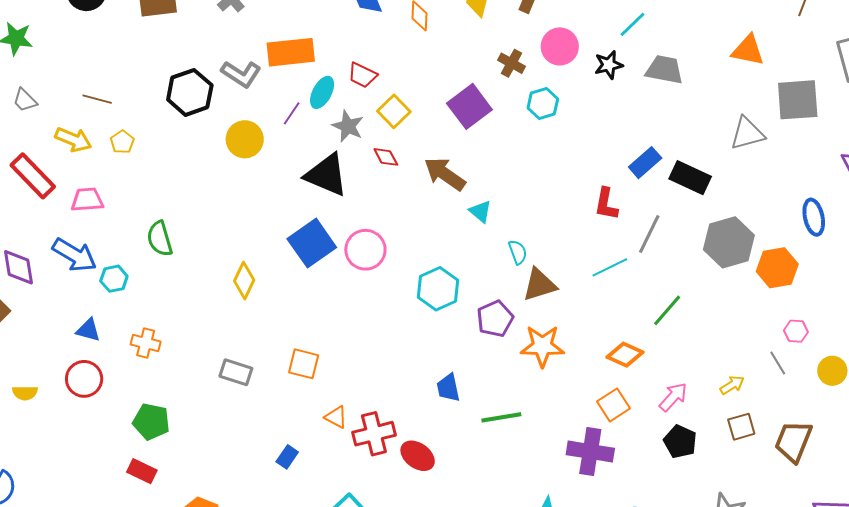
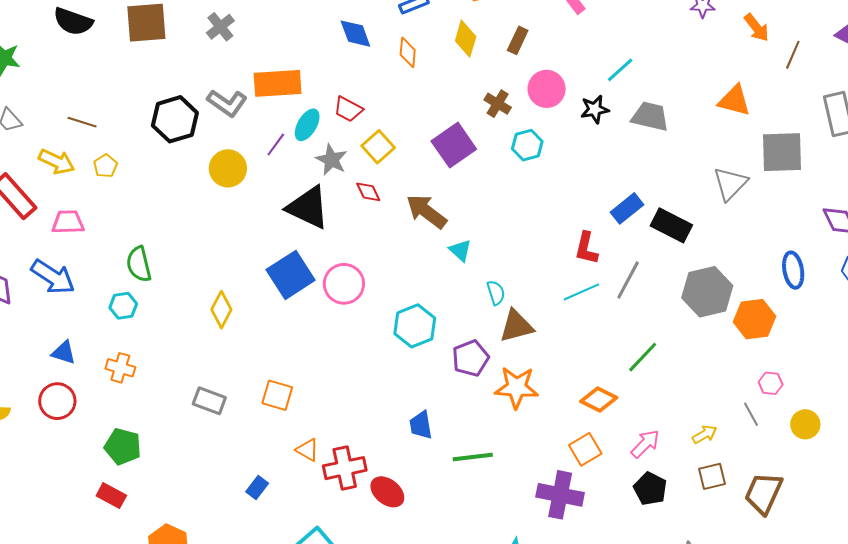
gray triangle: (747, 133) -> (730, 184), turned -33
cyan line: (610, 267) -> (581, 292), moved
cyan hexagon: (114, 279) -> (123, 306), moved

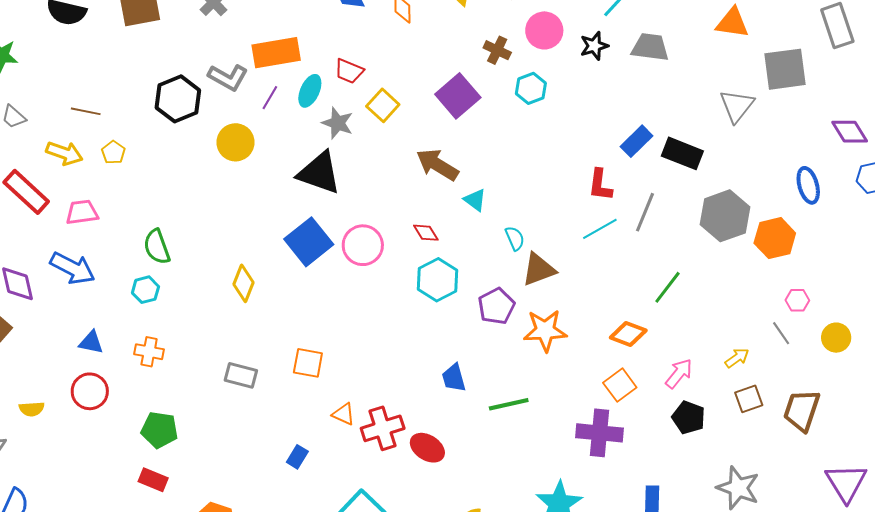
purple line: (276, 145) -> (270, 98), moved
red diamond: (368, 192) -> (426, 233), moved

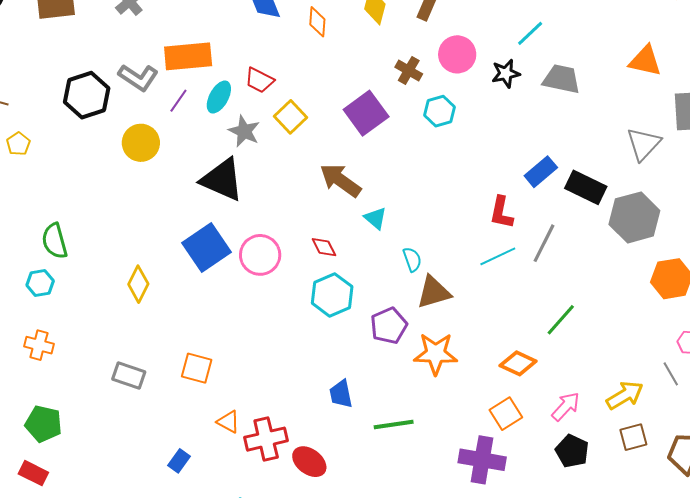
gray hexagon: (725, 216) -> (634, 217), moved
yellow arrow: (737, 358) -> (625, 395), size x1.5

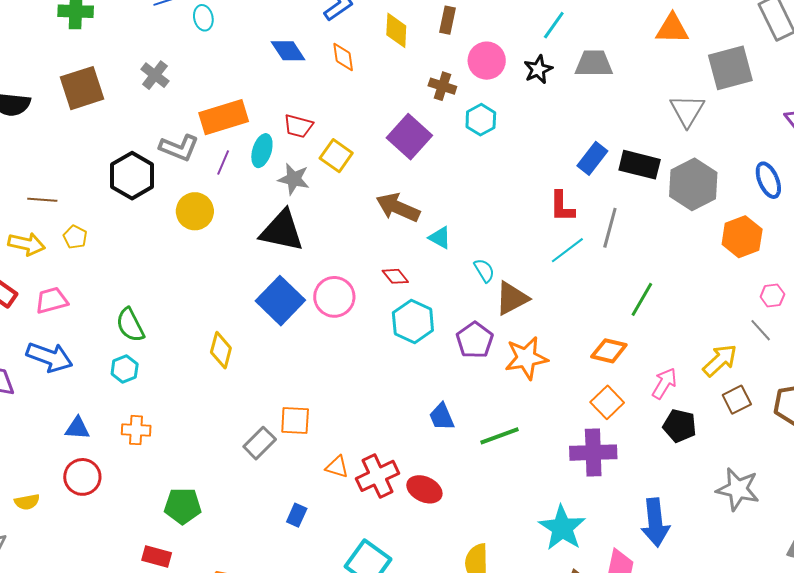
gray rectangle: (129, 376) -> (260, 443), moved, turned -52
green pentagon: (44, 424) -> (183, 506), moved

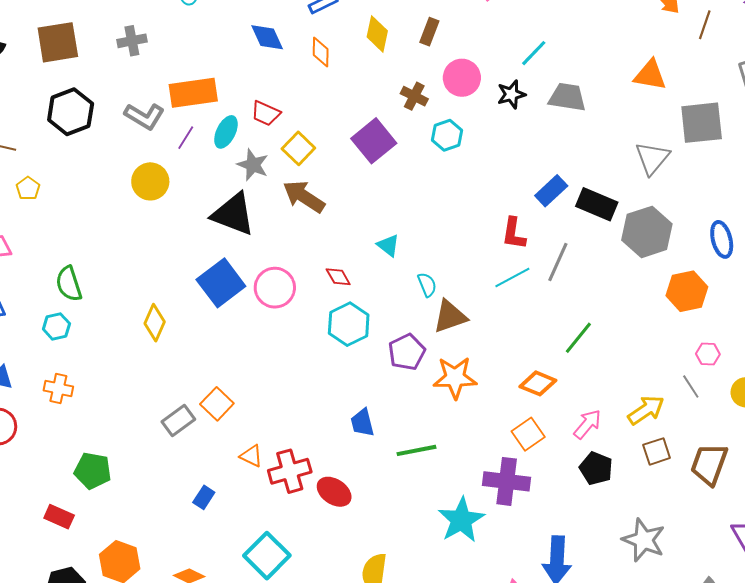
gray cross: (155, 75) -> (132, 41), turned 32
black hexagon: (132, 176) -> (71, 112), moved
brown arrow: (398, 207) -> (304, 197), moved
orange square: (295, 421) -> (217, 404), turned 32
cyan star: (562, 528) -> (461, 520), moved

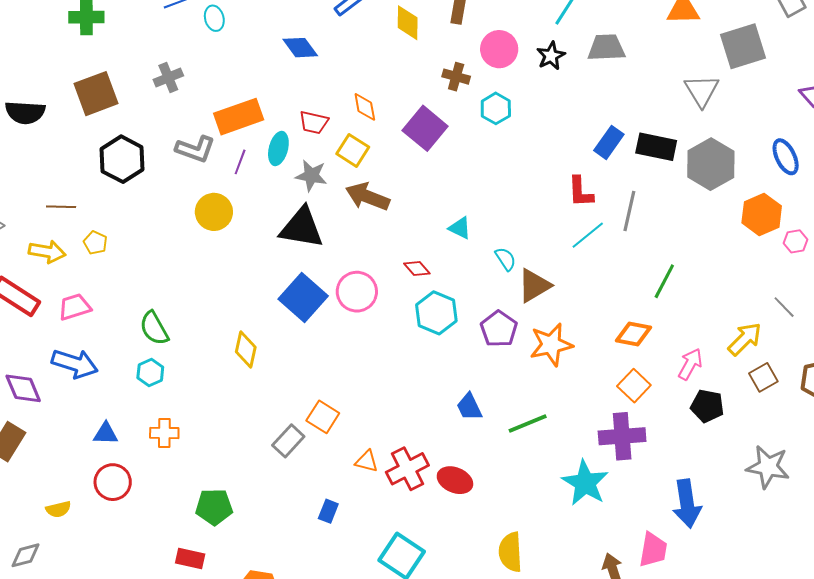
orange diamond: (321, 52) -> (365, 107), moved
pink hexagon: (708, 354) -> (796, 241), moved

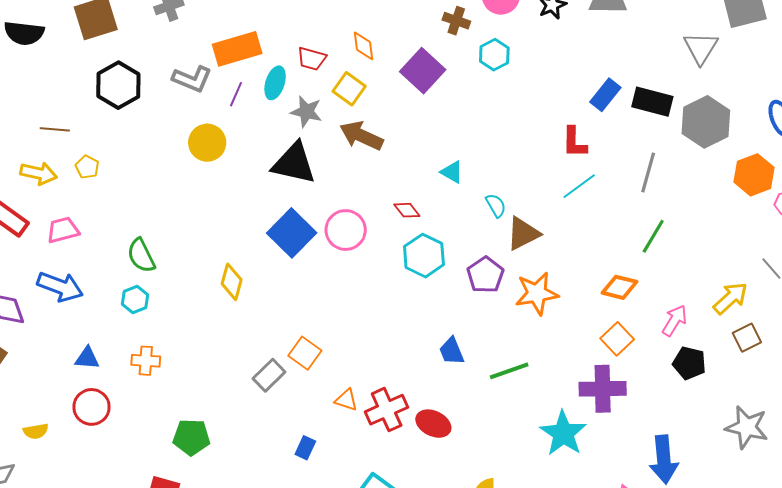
gray line: (629, 211) -> (648, 172), moved

